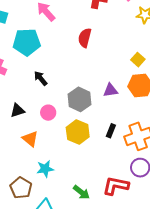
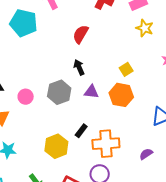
black arrow: (41, 78) -> (79, 67), moved
yellow hexagon: (78, 132) -> (56, 146), moved

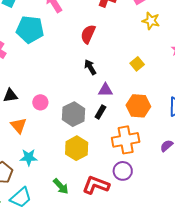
gray hexagon: (59, 92) -> (73, 114), moved
orange hexagon: (121, 95) -> (138, 106), moved
black rectangle: (81, 131) -> (100, 112), moved

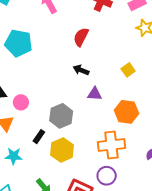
cyan pentagon: (30, 29) -> (19, 43), moved
black arrow: (90, 67) -> (81, 70), turned -42
pink circle: (40, 102) -> (21, 102), moved
black rectangle: (100, 112) -> (39, 137), moved

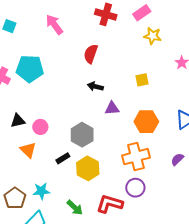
yellow square: (128, 70) -> (142, 80), turned 32
black rectangle: (39, 137) -> (63, 158), turned 32
cyan star: (14, 156) -> (41, 191), moved

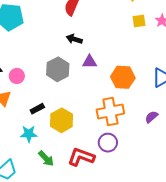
yellow square: (142, 80) -> (139, 21), moved
gray hexagon: (82, 135) -> (58, 69), moved
cyan star: (41, 191) -> (29, 134), moved

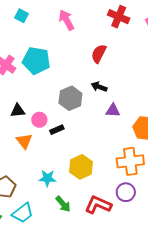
gray hexagon: (58, 69) -> (70, 98), moved
black rectangle: (37, 109) -> (57, 130), moved

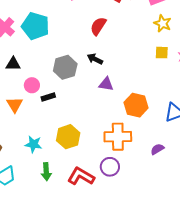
black triangle: (18, 111) -> (13, 64), moved
green arrow: (63, 204) -> (46, 172), turned 30

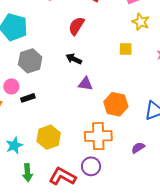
yellow square: (162, 53) -> (126, 49), moved
gray hexagon: (65, 67) -> (30, 61), moved
cyan star: (34, 144) -> (14, 145), turned -30

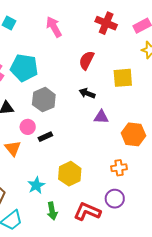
yellow square: (126, 49) -> (123, 78), moved, size x1.5
orange cross: (98, 136) -> (119, 168), size x0.6

